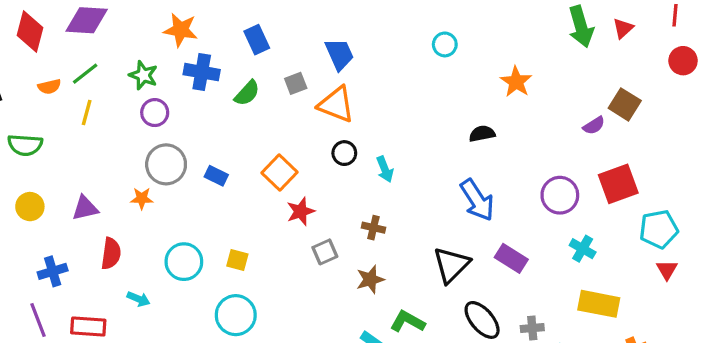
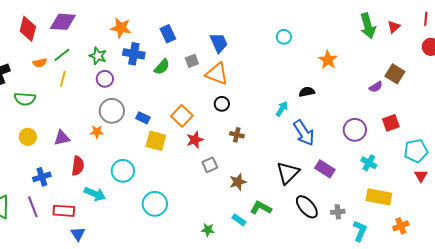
cyan arrow: (385, 169) -> (282, 109), moved, turned -126
red square: (618, 184) -> (391, 123), size x0.7
brown cross: (373, 228) -> (237, 135), moved
yellow square: (237, 260) -> (156, 141), moved, size x1.5
cyan arrow: (138, 299) -> (95, 194), size x1.5

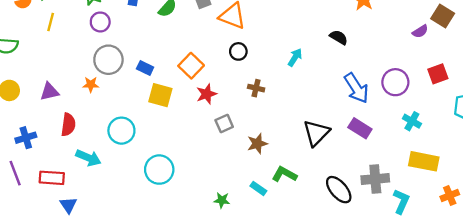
black semicircle: (307, 92) -> (339, 37), turned 42
cyan arrow: (282, 109) -> (295, 57), moved
blue arrow: (304, 133) -> (356, 88), moved
black ellipse: (307, 207) -> (339, 190), moved
gray cross: (338, 212) -> (375, 179), size x1.6

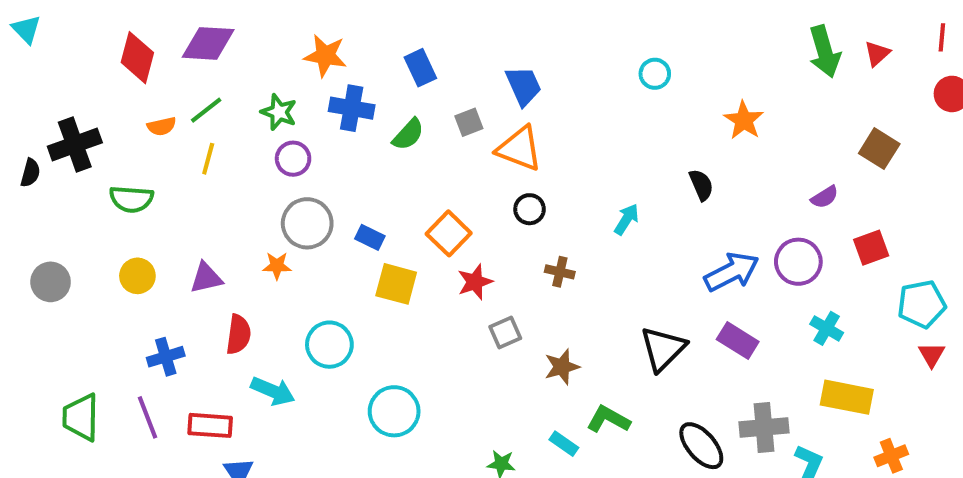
purple semicircle: (420, 31) -> (825, 197), moved
black semicircle: (339, 37) -> (701, 185), turned 36
blue arrow: (356, 88) -> (732, 272), turned -84

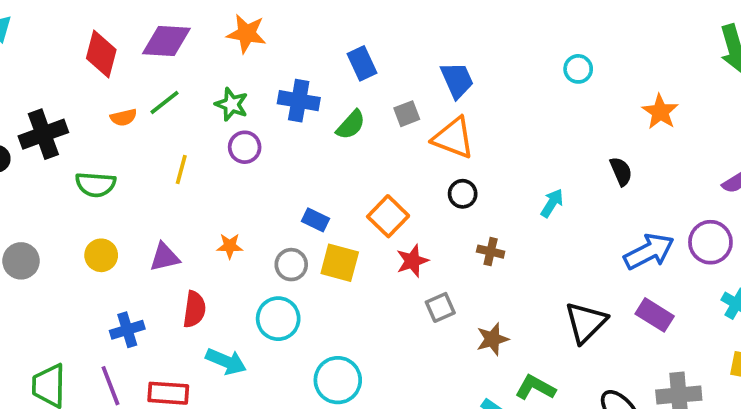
orange star: (325, 56) -> (246, 34), moved
yellow line: (208, 159) -> (181, 170), moved
gray circle: (307, 223) -> (291, 265), moved, size x0.7

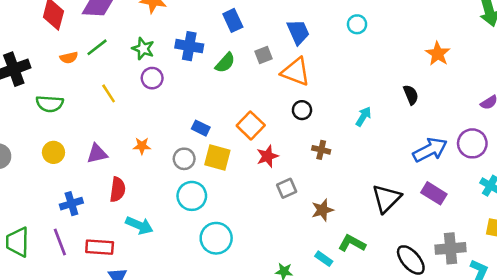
cyan circle: (578, 69) -> (357, 24), moved
yellow line: (181, 170) -> (109, 93), turned -48
cyan circle: (278, 319) -> (192, 196), moved

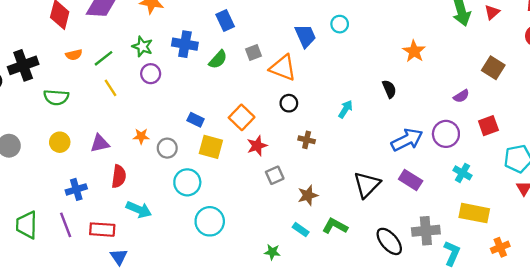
blue trapezoid: (298, 32) -> (305, 36), moved
green line: (97, 47) -> (103, 58), moved
gray circle: (184, 159) -> (167, 148), moved
cyan rectangle: (324, 259) -> (301, 230), moved

